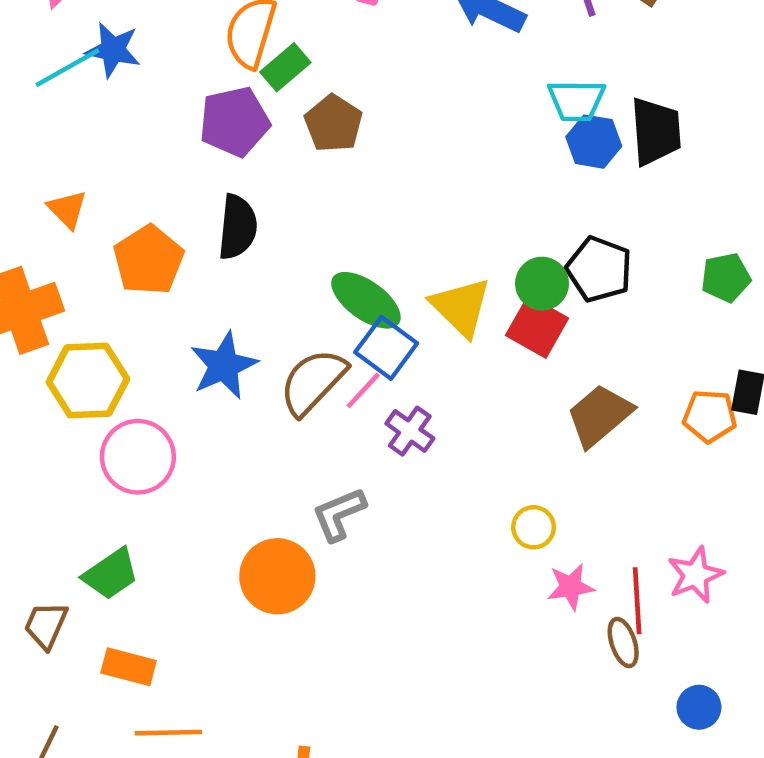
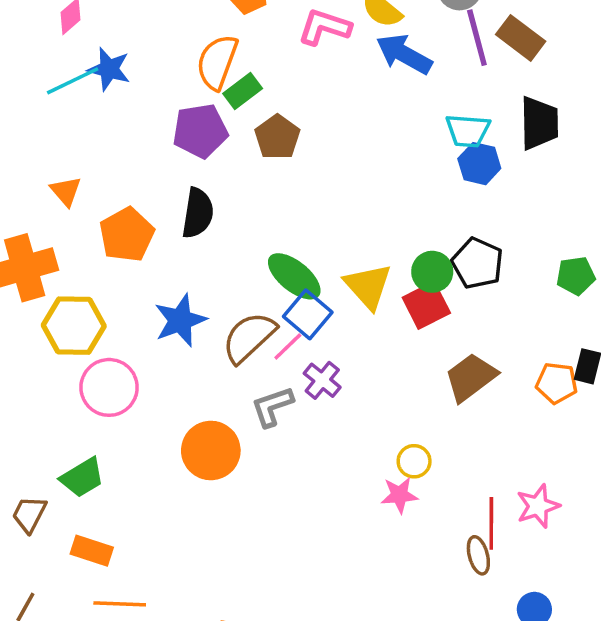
black trapezoid: (656, 131) -> (539, 123), moved
red square: (537, 327) -> (426, 305), turned 30
gray L-shape: (339, 514) -> (272, 406), moved
orange circle: (277, 576) -> (211, 450), moved
pink star: (571, 587) -> (399, 495), moved

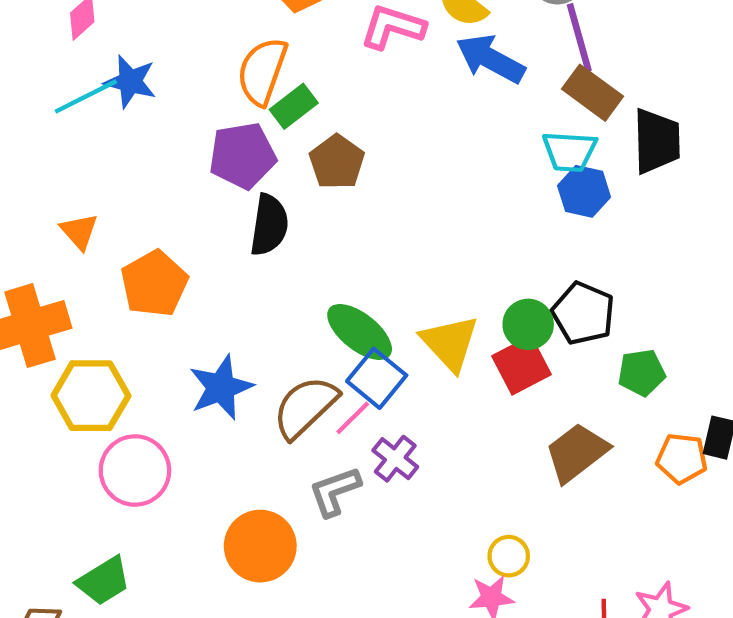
brown rectangle: (521, 38) -> (592, 93), moved
black semicircle: (198, 213) -> (269, 225), moved
green pentagon: (576, 276) -> (642, 373), moved

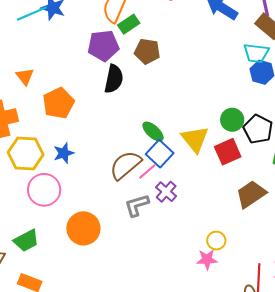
brown pentagon: (337, 162) -> (147, 51), turned -30
green circle: (528, 324) -> (232, 120), moved
green ellipse: (360, 332) -> (153, 132), size x0.7
blue star: (221, 387) -> (64, 153), moved, size x0.7
orange circle: (260, 546) -> (83, 228), moved

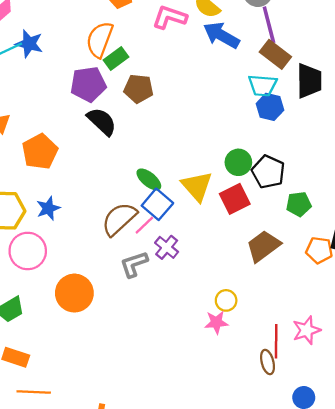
black semicircle: (114, 79) -> (102, 121), turned -56

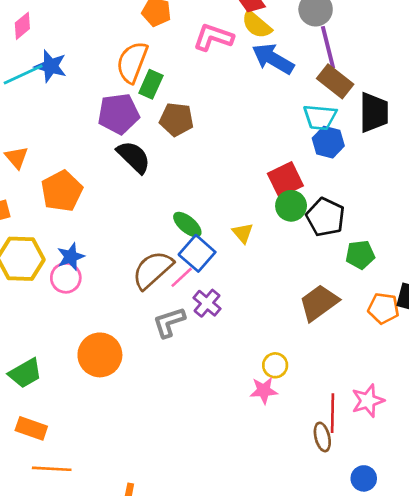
green rectangle: (116, 58) -> (151, 84), turned -30
yellow triangle: (197, 186) -> (243, 233), size x0.6
red square: (235, 199) -> (285, 180), moved
pink circle: (28, 251) -> (66, 278), moved, size x0.7

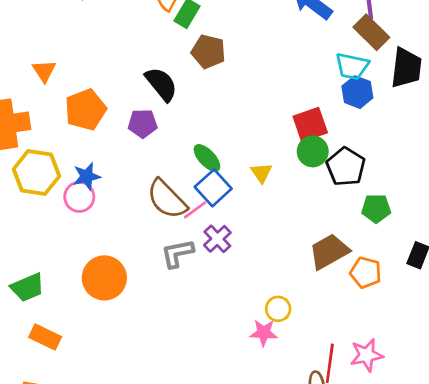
purple pentagon: (118, 114) -> (143, 123), moved, size x0.7
brown semicircle: (153, 270) -> (167, 199), turned -99
orange pentagon: (383, 308) -> (366, 273), moved
orange rectangle: (31, 428) -> (45, 337), moved

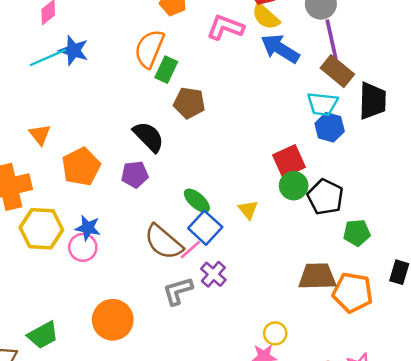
blue star: (87, 176) -> (88, 228), turned 30
brown trapezoid: (329, 252) -> (317, 276), turned 33
orange pentagon: (366, 273) -> (353, 293), size x1.4

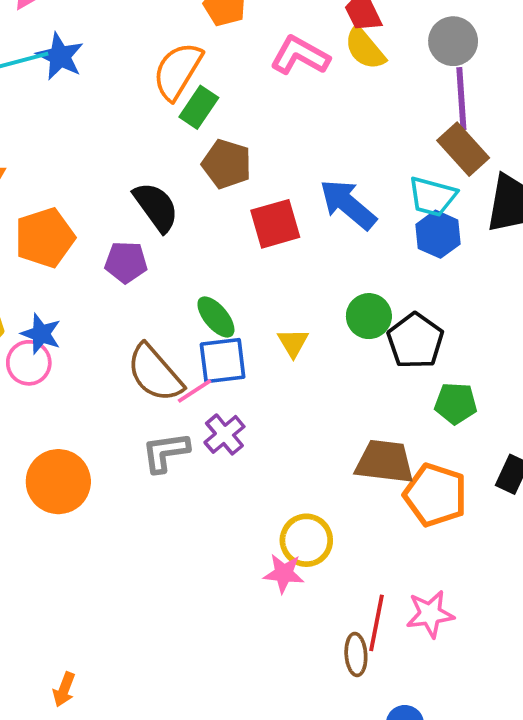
blue arrow: (280, 49) -> (348, 204), moved
red square: (289, 161) -> (275, 224), moved
blue square: (205, 228) -> (223, 361), turned 32
yellow circle: (275, 333) -> (306, 540), size x1.4

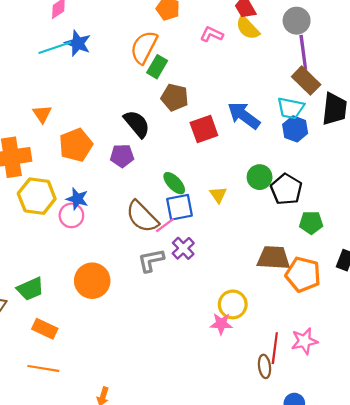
pink L-shape: (300, 56) -> (212, 34), size x0.7

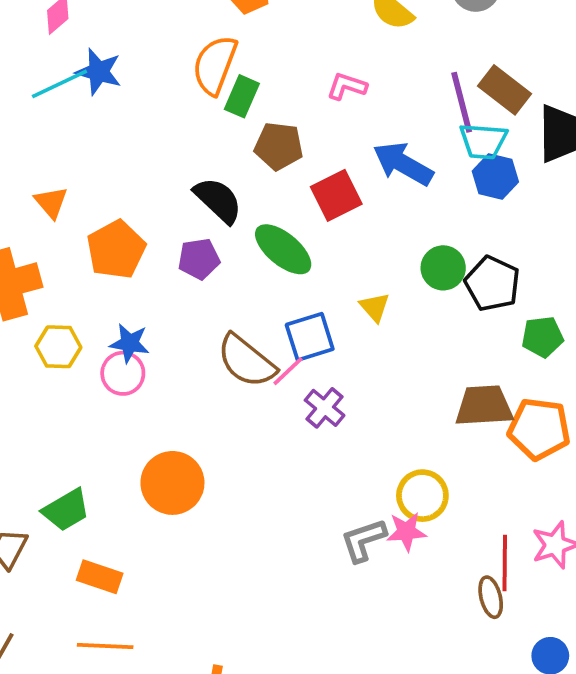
pink L-shape: (212, 34) -> (347, 86), moved
purple line: (303, 52) -> (462, 102), moved
green ellipse: (174, 183) -> (283, 249), moved, size x1.4
yellow hexagon: (37, 196) -> (58, 347), size x0.7
gray L-shape: (151, 260) -> (363, 540), moved

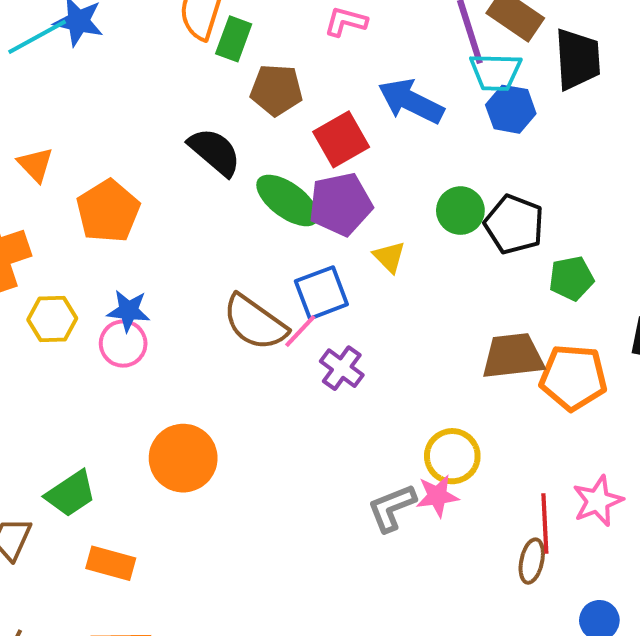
purple pentagon: (199, 259) -> (340, 204), moved, size x1.4
brown ellipse: (491, 597) -> (532, 561), turned 30

